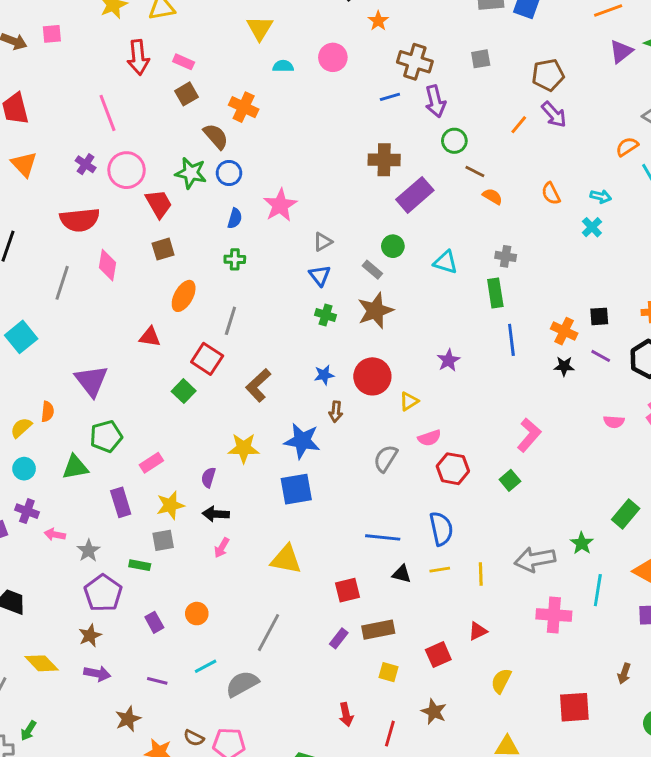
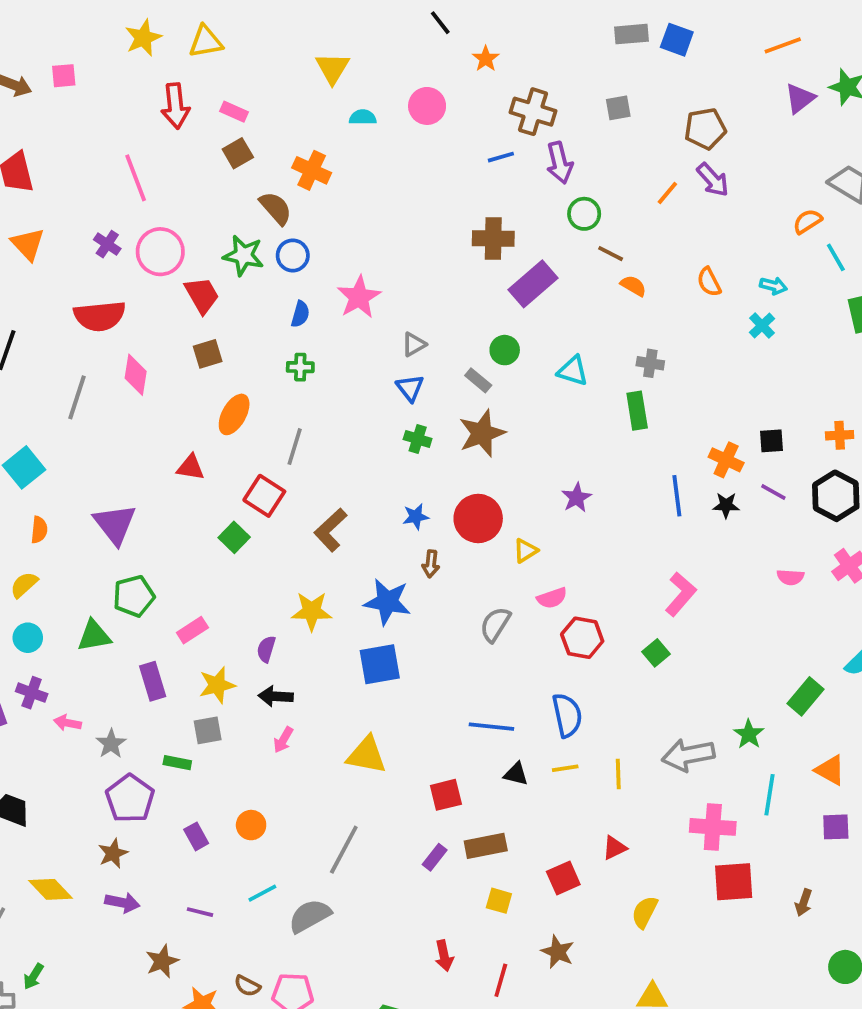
blue line: (511, 340) -> (677, 496), moved
orange semicircle: (47, 412) -> (39, 530), moved
red square: (574, 707) -> (734, 882), moved

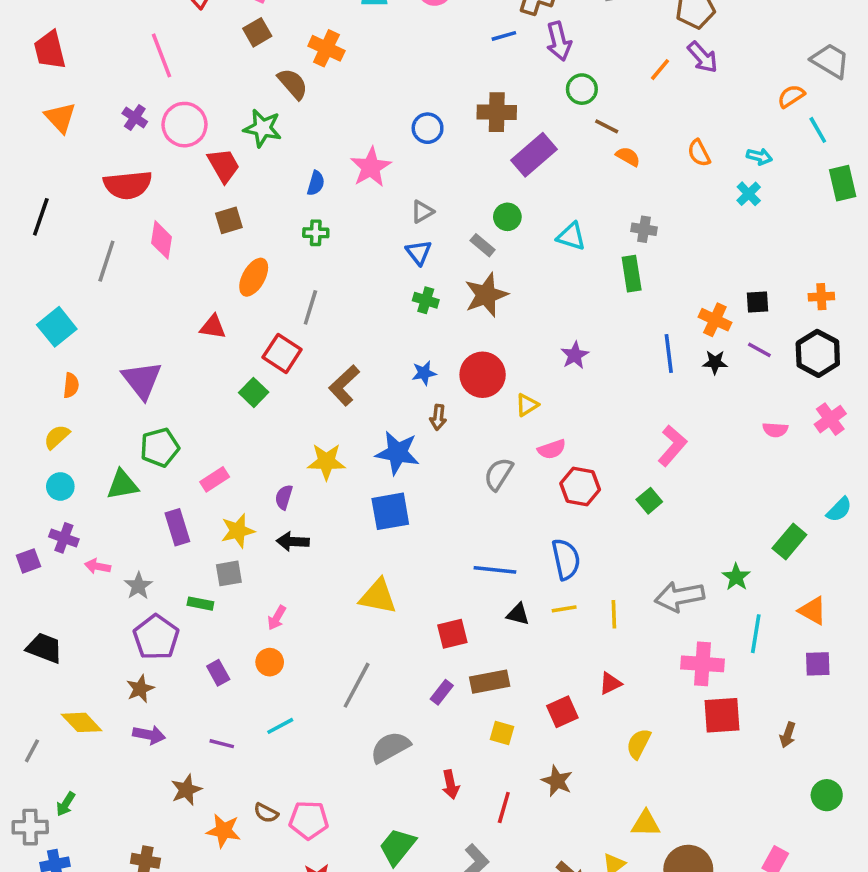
blue circle: (293, 255) -> (428, 128), moved
pink arrow: (283, 740) -> (277, 618), moved
gray semicircle: (310, 916) -> (390, 747), moved

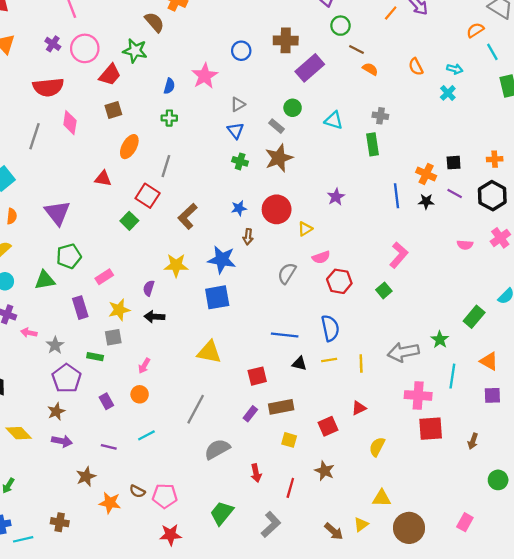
red trapezoid: (224, 165) -> (110, 75), turned 70

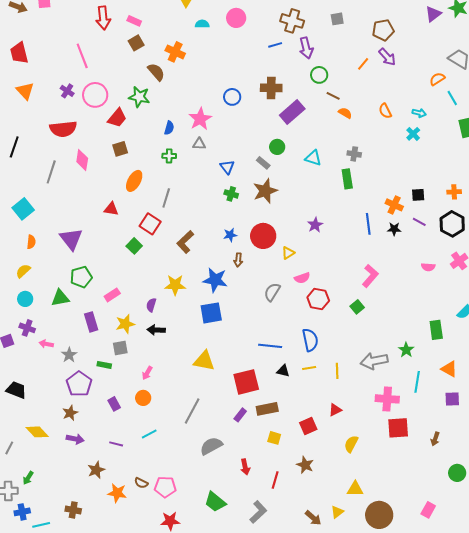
gray triangle: (238, 104) -> (199, 144), moved, turned 32
green rectangle: (474, 317) -> (436, 330), turned -48
red square: (257, 376) -> (246, 382), size x1.5
green trapezoid: (222, 513) -> (215, 502), turned -90

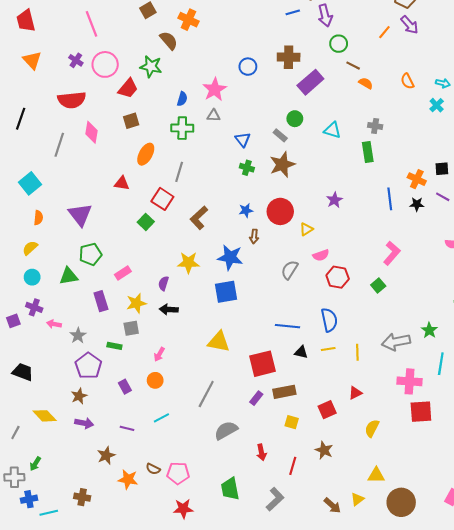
green cross: (169, 156) -> (182, 128), size x1.5
green trapezoid: (215, 502) -> (230, 489), turned 40

